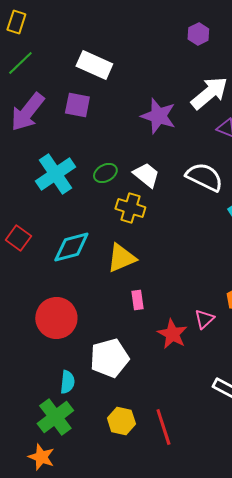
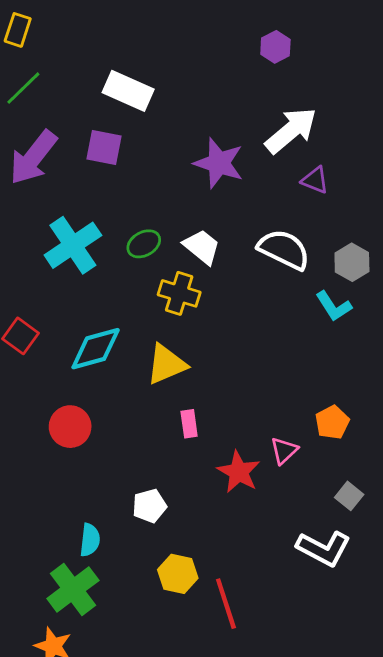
red circle: (56, 318) -> (70, 427), moved, size x0.7
white pentagon: (109, 358) -> (149, 506), size x0.6
yellow hexagon: (121, 421) -> (178, 574), moved

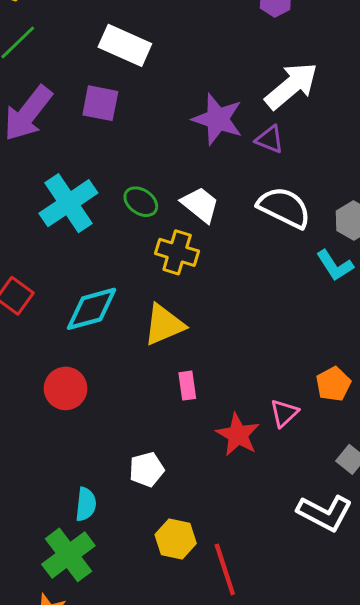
purple triangle: (315, 180) -> (270, 139), moved
green ellipse: (144, 244) -> (141, 202), turned 64

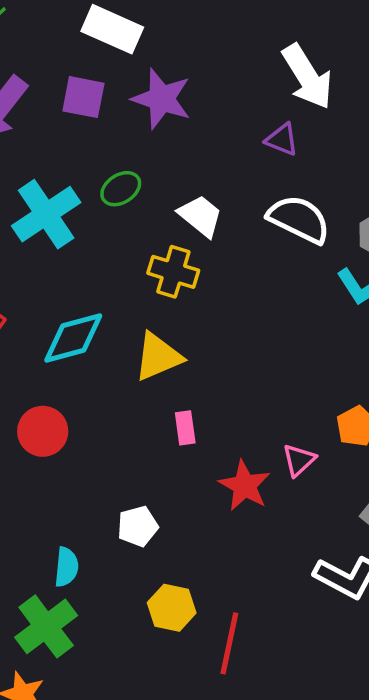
white arrow: (291, 86) -> (307, 77), turned 98
purple star: (218, 119) -> (161, 99), moved
green ellipse: (141, 202) -> (121, 189), moved, turned -68
red line: (225, 569) -> (229, 643), turned 30

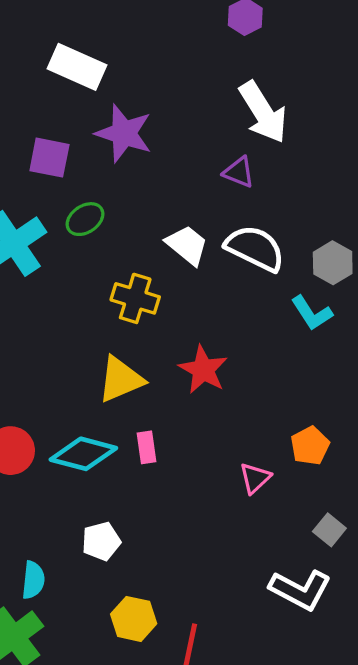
purple square: (83, 97) -> (49, 158), moved
white trapezoid: (200, 216) -> (187, 245), moved
cyan diamond: (73, 338) -> (83, 454), moved, turned 30
red star: (245, 486) -> (203, 370), moved

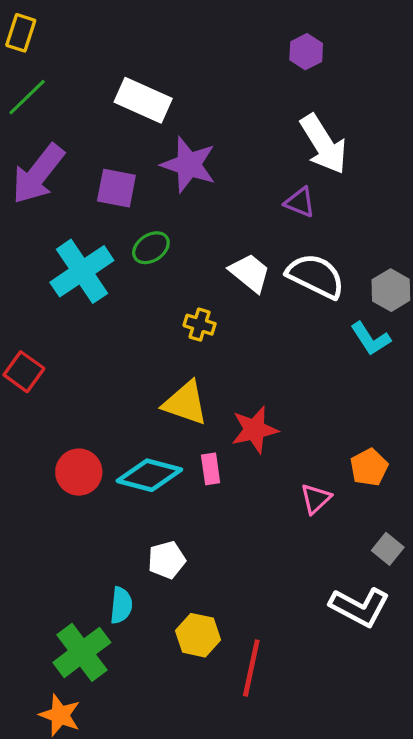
yellow cross: (135, 298) -> (200, 325), size x0.7
red star: (203, 370) -> (254, 430), moved, turned 30
yellow triangle: (121, 379) -> (185, 403), turned 42
cyan semicircle: (33, 580) -> (121, 605), moved

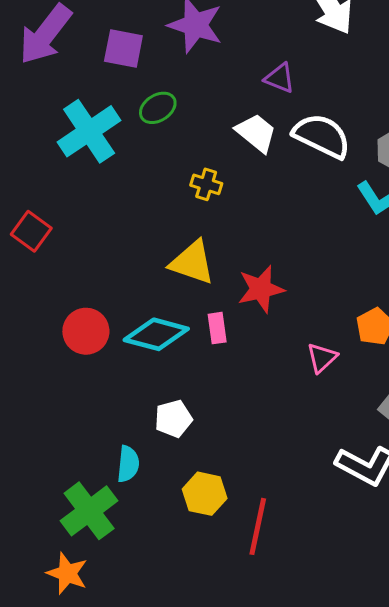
purple triangle: (300, 202) -> (280, 78), moved

